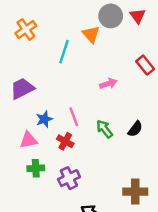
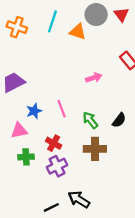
orange cross: (26, 29) -> (17, 27), turned -36
orange triangle: (91, 34) -> (78, 32), turned -30
cyan line: (64, 52) -> (52, 21), moved
red cross: (65, 141) -> (54, 143), moved
brown cross: (135, 192) -> (95, 149), moved

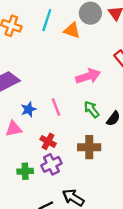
pink arrow: (94, 78) -> (88, 76), size x1.5
green arrow: (90, 120) -> (92, 109), moved
green cross: (26, 157) -> (25, 171), moved

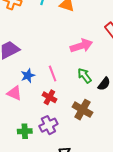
pink triangle: (14, 129) -> (14, 93), turned 35
red cross: (48, 141) -> (49, 97), moved
brown cross: (89, 147) -> (82, 110), turned 30

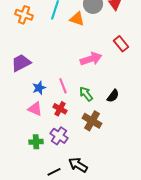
green arrow: (85, 76) -> (86, 94), moved
pink triangle: (14, 93) -> (35, 109), moved
purple cross: (48, 125) -> (59, 136), turned -30

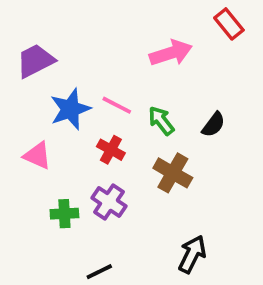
pink line: (63, 86) -> (117, 105), turned -42
blue star: (39, 88) -> (70, 109), size x1.5
pink triangle: (35, 109) -> (37, 156), moved
black arrow: (78, 165) -> (192, 254), moved, turned 84

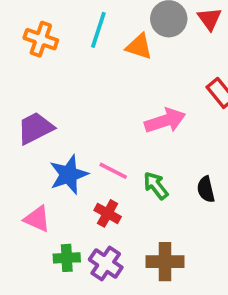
black semicircle: (213, 125) -> (206, 189), turned 130
brown cross: (173, 173) -> (165, 262), moved, turned -30
green cross: (64, 214) -> (67, 258), moved

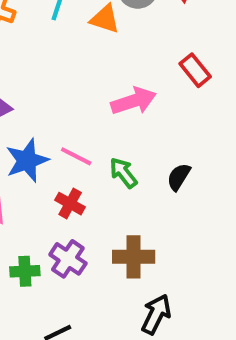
black semicircle: (206, 189) -> (179, 177), turned 45
green cross: (67, 258) -> (25, 271), moved

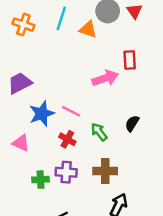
red rectangle: (195, 70) -> (130, 60), moved, turned 36
green arrow: (123, 173) -> (99, 132), moved
purple cross: (68, 259) -> (66, 172), turned -30

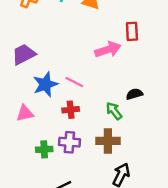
black semicircle: (132, 123) -> (134, 94), turned 42
green arrow: (99, 132) -> (114, 111), moved
red cross: (67, 139) -> (71, 110), turned -35
pink triangle: (21, 143) -> (25, 113), turned -36

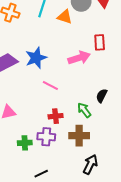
blue star: (45, 84) -> (36, 58), moved
black semicircle: (134, 94) -> (102, 96), turned -48
red cross: (71, 110) -> (56, 116), moved

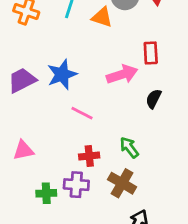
black semicircle: (102, 96) -> (154, 99), moved
brown cross: (79, 136) -> (122, 183), turned 30

